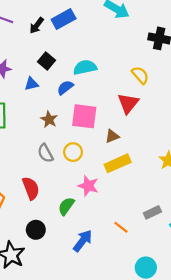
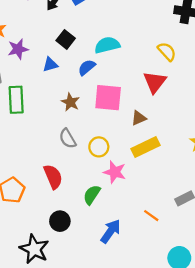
yellow circle: (73, 152) -> (99, 147), moved

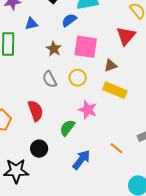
blue triangle: (50, 65) -> (31, 24), moved
yellow circle: (99, 147) -> (78, 78), moved
yellow rectangle: (146, 147) -> (115, 90), turned 45
black star: (34, 249) -> (16, 171), turned -30

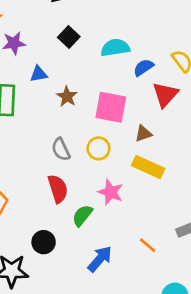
blue semicircle: (69, 20) -> (143, 68), moved
brown star: (54, 49) -> (67, 96), moved
red semicircle: (36, 111) -> (58, 189), moved

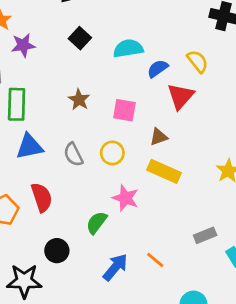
blue triangle: (39, 74) -> (29, 147), moved, size x1.5
pink square: (111, 107) -> (124, 110), size x0.7
red semicircle: (58, 189) -> (42, 197), moved
orange line: (148, 245) -> (155, 260), moved

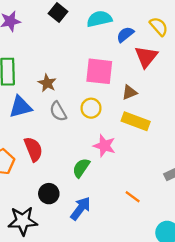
brown star: (79, 100) -> (47, 83), moved
pink square: (124, 110) -> (99, 71), size x1.4
blue arrow: (115, 267) -> (81, 208), moved

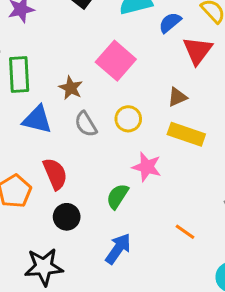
pink square: (99, 71) -> (116, 61), moved, turned 36
blue triangle: (21, 107) -> (37, 120), turned 30
black circle: (49, 194) -> (67, 217), moved

